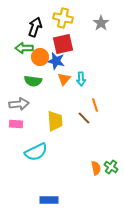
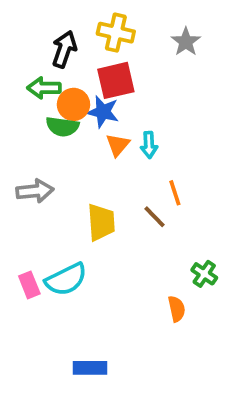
green semicircle: (33, 81) -> (62, 127), moved
pink rectangle: (16, 124) -> (29, 285), moved, turned 64
green cross: (111, 167) -> (204, 274), moved

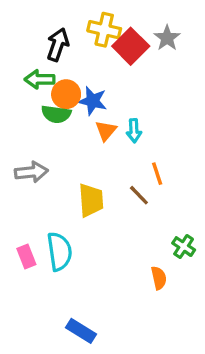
red square: (116, 80) -> (131, 46), moved, turned -32
cyan semicircle: (66, 279) -> (59, 251), turned -72
blue rectangle: (90, 368) -> (81, 331), turned 32

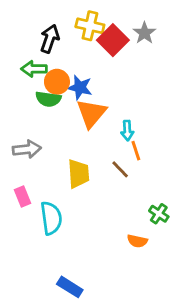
orange triangle: (106, 131) -> (91, 113), size x1.6
cyan arrow: (134, 131) -> (127, 131), moved
pink rectangle: (26, 256) -> (22, 197), moved
orange semicircle: (159, 278) -> (137, 241), turned 114

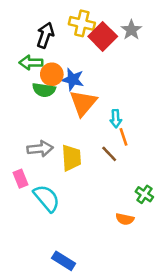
gray arrow: (27, 149) -> (40, 149), moved
cyan semicircle: (51, 218) -> (47, 198), turned -32

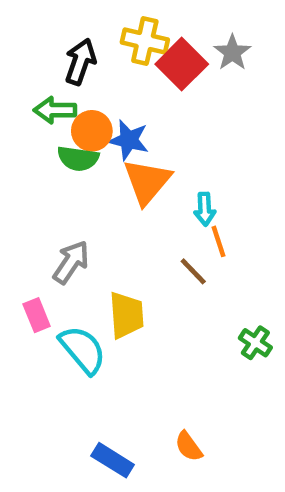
gray arrow: (40, 149) -> (71, 262), turned -50
yellow trapezoid: (71, 158) -> (126, 315), moved
orange semicircle: (125, 219) -> (189, 446), moved, turned 42

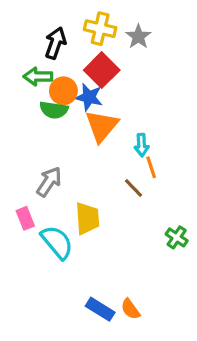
gray star: (232, 53) -> (138, 37), moved
red square: (182, 64) -> (102, 70), moved
blue rectangle: (113, 460) -> (100, 309), moved

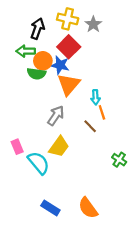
gray arrow: (49, 182) -> (56, 116), moved
yellow trapezoid: (87, 218) -> (59, 147), turned 40
blue rectangle: (100, 309) -> (50, 208), moved
orange semicircle: (130, 309) -> (88, 208), size x1.5

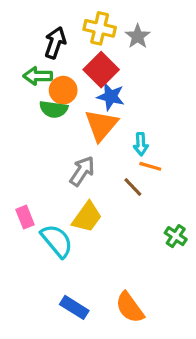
blue star: (60, 65) -> (111, 97), moved
orange line: (102, 112) -> (150, 166), turned -56

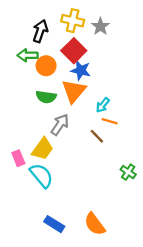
green semicircle: (54, 109) -> (46, 97), moved
cyan arrow: (141, 144) -> (103, 105), turned 42
yellow trapezoid: (87, 217) -> (43, 149), moved

